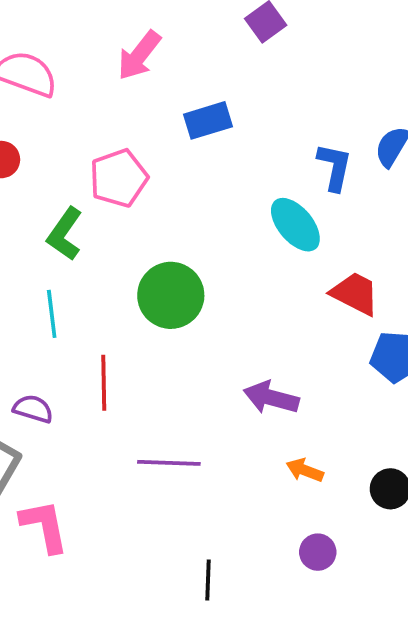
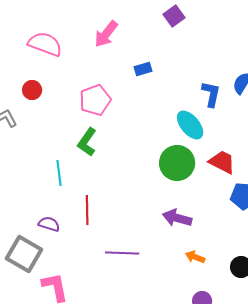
blue rectangle: (208, 120) -> (143, 69), size x0.7
green L-shape: (65, 234) -> (87, 142), moved
green circle: (171, 295) -> (177, 163), moved

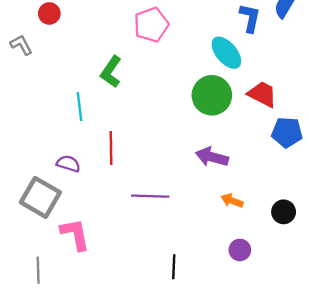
pink pentagon: (95, 100) -> (151, 25), moved

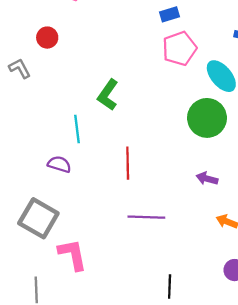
pink pentagon: (151, 25) -> (179, 49), moved
red line: (111, 148) -> (128, 163), moved
purple arrow: (212, 157) -> (207, 179), size x0.7
purple semicircle: (68, 164) -> (59, 164), moved

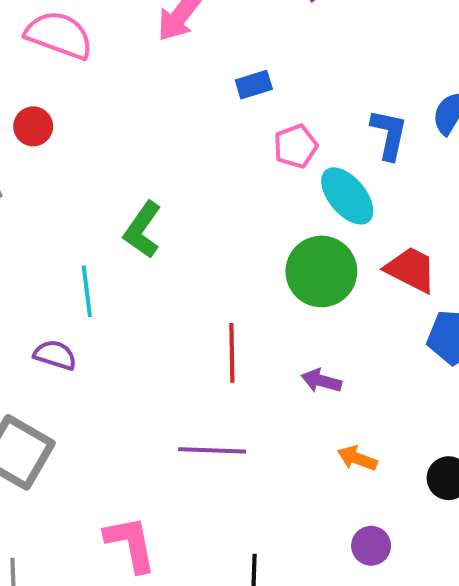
pink pentagon: (179, 49) -> (296, 146), moved, size x0.7
red line: (128, 163) -> (232, 353), moved
pink L-shape: (73, 255) -> (131, 544), moved

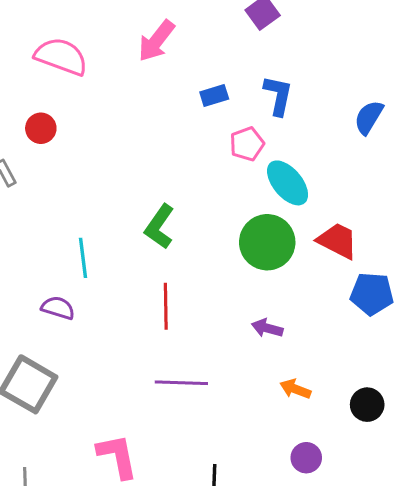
blue L-shape: (389, 134) -> (278, 95), moved
green L-shape: (143, 230) -> (159, 227), moved
red line: (232, 353) -> (166, 306), moved

